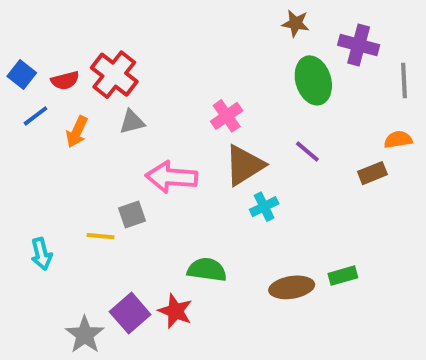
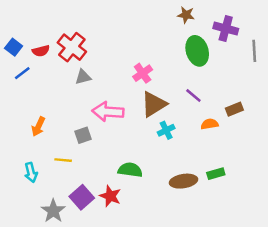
orange arrow: (77, 132) -> (38, 127), moved
orange semicircle: (398, 140) -> (210, 124), moved
yellow line: (100, 236) -> (63, 160), moved
cyan arrow: (41, 254) -> (31, 172), moved

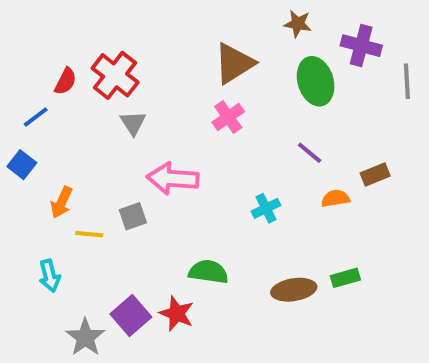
blue square: (14, 47) -> (22, 165), moved
red semicircle: (41, 51) -> (65, 81), turned -49
gray triangle: (83, 77) -> (133, 123), turned -49
brown triangle: (154, 104) -> (234, 63), moved
yellow line: (63, 160) -> (89, 234), moved

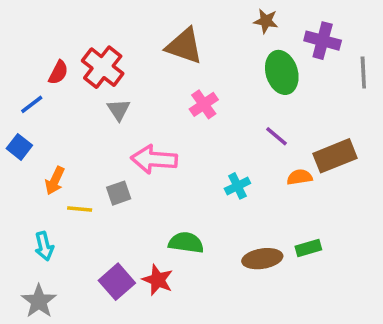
brown triangle: (234, 63) -> (184, 46), moved, turned 51
brown rectangle: (375, 175) -> (335, 156), size x1.6
gray star: (85, 337) -> (39, 301), moved

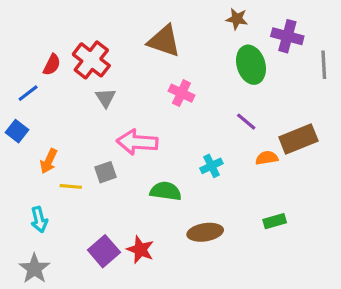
pink cross: (204, 104) -> (181, 93), turned -30
green semicircle: (186, 243) -> (166, 191), moved
brown ellipse: (262, 259) -> (205, 232), moved

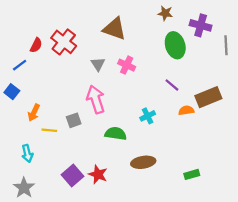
gray triangle: (106, 98) -> (98, 64), moved
pink arrow: (137, 142) -> (96, 99), turned 68
green rectangle: (275, 221) -> (192, 174), moved

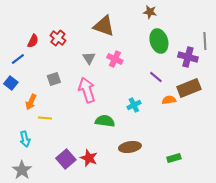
purple cross: (201, 25) -> (188, 57), moved
red cross: (64, 42) -> (58, 38), size x0.7
gray square: (74, 120) -> (54, 79), moved

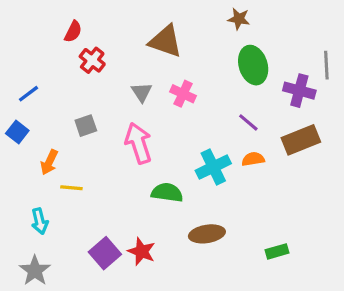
red semicircle: (33, 41) -> (73, 32), moved
orange semicircle: (169, 100) -> (253, 159), moved
cyan cross: (134, 105) -> (213, 167), size x1.5

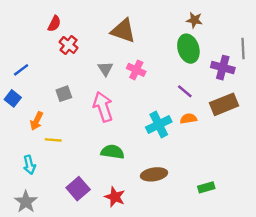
brown star: (239, 19) -> (194, 20), moved
green semicircle: (167, 192) -> (112, 152), moved
red star: (142, 251) -> (115, 197), moved

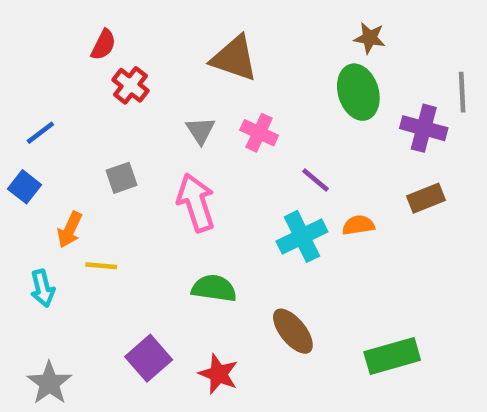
purple line: (185, 91) -> (315, 180), moved
brown rectangle: (224, 104) -> (426, 198), size x0.7
cyan arrow: (29, 165) -> (43, 288), moved
brown ellipse: (154, 174) -> (293, 331), turned 60
green rectangle: (206, 187) -> (392, 356), size x1.6

